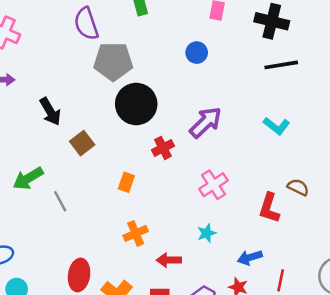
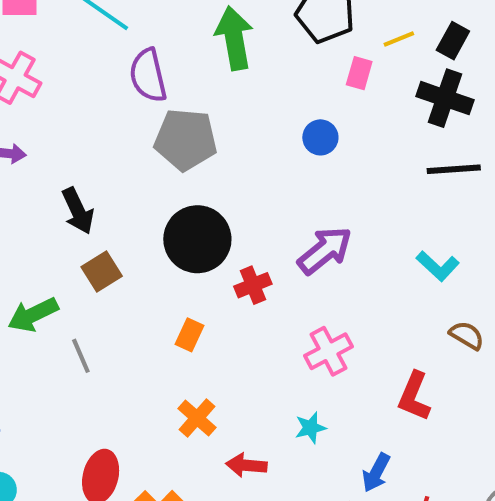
black circle: (136, 104) -> (197, 239), moved
brown square: (82, 143) -> (102, 272), moved
brown semicircle: (298, 187) -> (467, 335), moved
orange cross: (136, 233) -> (197, 418), turned -30
blue arrow: (250, 257) -> (376, 473), turned -50

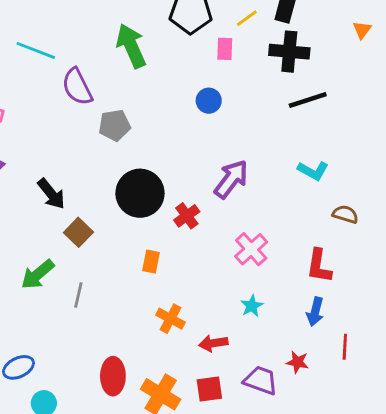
gray pentagon: (186, 140) -> (115, 125), size x0.7
gray line: (81, 356) -> (78, 295), turned 50
blue arrow: (376, 473) -> (315, 312), moved

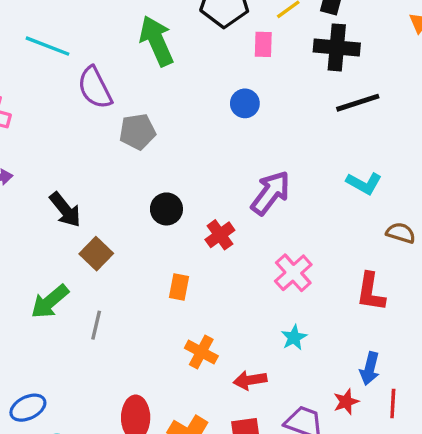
black circle: (140, 193) -> (166, 209), size x0.6
blue arrow: (315, 312) -> (370, 369), moved
red line: (345, 347) -> (393, 404), moved
red star: (297, 362) -> (346, 402), turned -30

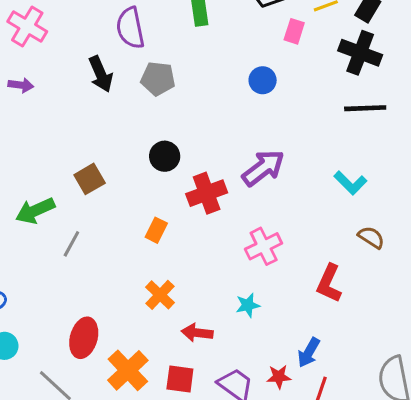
black arrow: (65, 210) -> (101, 74), moved
red cross: (220, 235) -> (207, 193), size x1.4

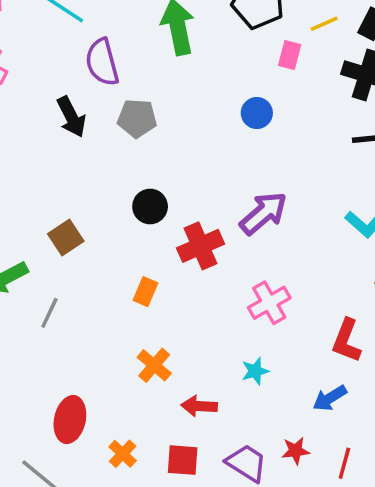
blue arrow: (309, 353) -> (330, 398), moved, turned 32
orange cross: (128, 370) -> (123, 454), size x0.6

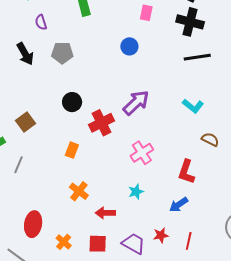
purple semicircle: (102, 62) -> (41, 22), size x0.6

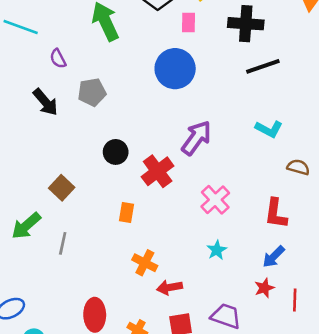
blue circle: (129, 46) -> (175, 69), size x1.8
red arrow: (105, 213) -> (169, 287), moved
red star: (161, 235) -> (264, 288), moved

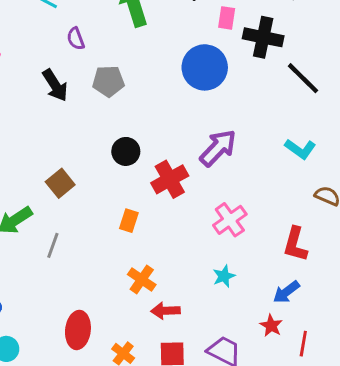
black cross: (246, 24) -> (263, 37), moved
black line: (263, 66) -> (303, 78), turned 56
red star: (264, 288) -> (271, 326), turned -30

